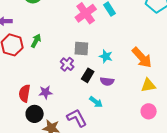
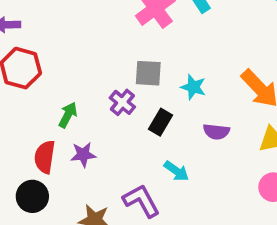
green arrow: (36, 41) -> (68, 115), moved
purple semicircle: (107, 81) -> (216, 132), moved
black circle: (35, 114) -> (32, 196), moved

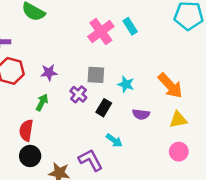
purple star: (83, 155) -> (49, 73), moved
black circle: (32, 196) -> (30, 156), moved

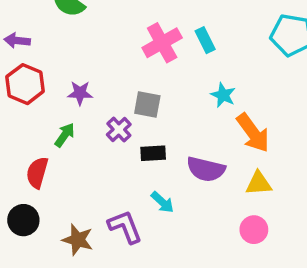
cyan star: (126, 84) -> (223, 95), moved
black rectangle: (104, 108) -> (153, 153), turned 49
purple semicircle: (141, 114) -> (206, 169), size x1.5
black circle: (30, 156) -> (23, 220), moved

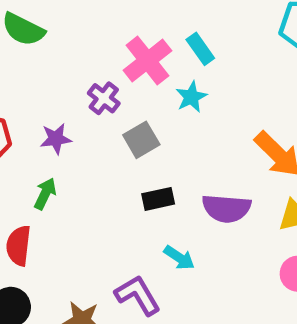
cyan star: (223, 95) -> (191, 97), moved, turned 30
gray square: (147, 105) -> (141, 140), turned -32
purple cross: (119, 130) -> (104, 98), moved

